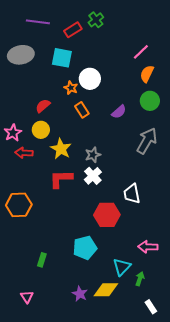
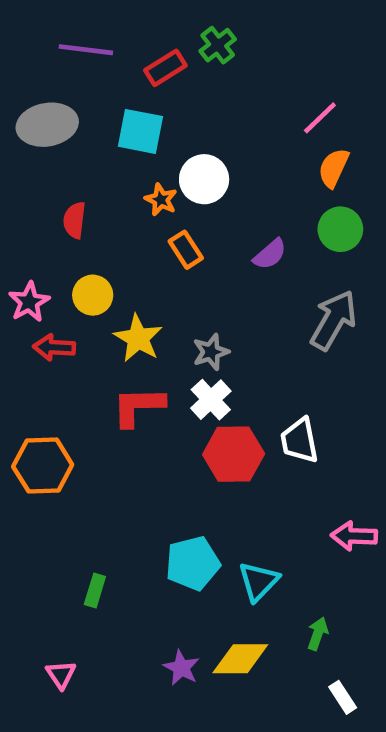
red semicircle: (43, 106) -> (74, 220), moved, turned -42
red hexagon: (107, 215) -> (234, 454), moved
pink arrow: (148, 247) -> (354, 536), moved
cyan triangle: (122, 267) -> (259, 581), moved

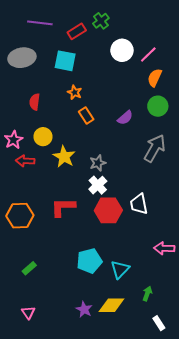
white circle: (204, 179) -> (122, 50), moved
red L-shape: (138, 406) -> (63, 207), moved
green rectangle: (95, 591) -> (29, 268), moved, turned 32

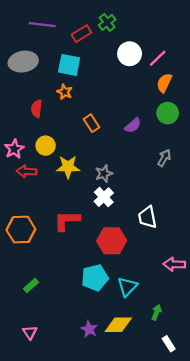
orange star: (75, 92) -> (65, 92), moved
gray arrow: (155, 148) -> (164, 158), size x0.6
yellow star: (64, 157) -> (68, 167), turned -30
red hexagon: (108, 210) -> (112, 241), moved

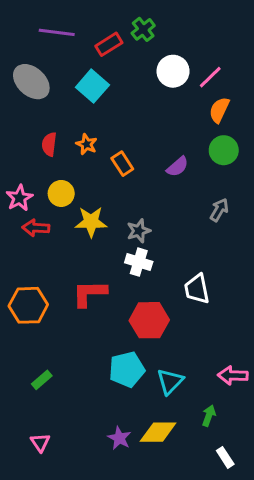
gray ellipse: (23, 62) -> (31, 82), turned 52
cyan square: (69, 65) -> (92, 86), turned 30
orange star: (65, 92) -> (87, 144), moved
white cross: (104, 197) -> (139, 262), turned -30
pink arrow: (174, 264) -> (233, 375), moved

